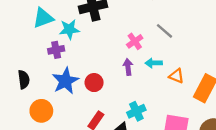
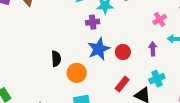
purple arrow: (128, 67) -> (153, 49), moved
black semicircle: (24, 80) -> (56, 59), moved

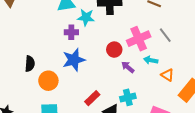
pink cross: (160, 19) -> (139, 39), size x1.6
purple arrow: (153, 49) -> (128, 67), turned -56
red circle: (123, 52) -> (114, 50), moved

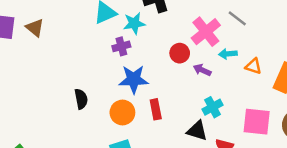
blue star: (74, 60) -> (134, 79), turned 30
orange circle: (48, 81) -> (122, 112), moved
red rectangle: (92, 98) -> (156, 109), moved, turned -42

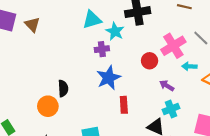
cyan star: (134, 23) -> (115, 31), turned 30
purple arrow: (202, 70) -> (167, 86), moved
blue star: (134, 79) -> (109, 78), turned -30
orange circle: (122, 112) -> (48, 106), moved

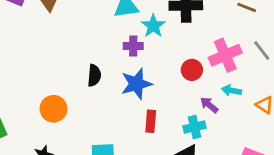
cyan arrow: (189, 66) -> (231, 90), moved
black semicircle: (63, 88) -> (94, 75), moved
cyan cross: (171, 109) -> (194, 127), moved

